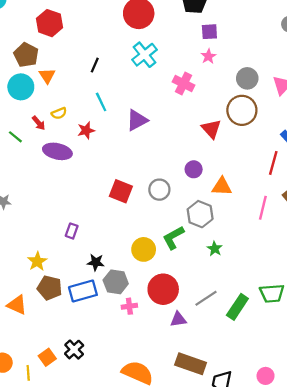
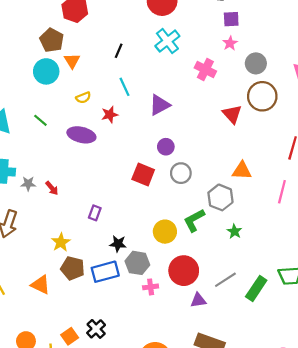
gray circle: (247, 78) -> (256, 63), moved
red arrow: (39, 123) -> (52, 188), moved
purple circle: (194, 169) -> (166, 147), moved

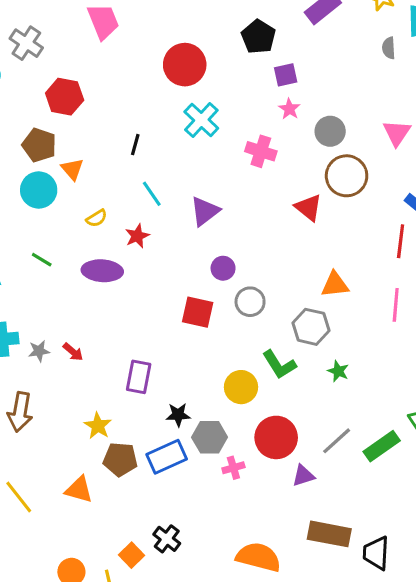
purple rectangle: (95, 213) -> (139, 377), size x1.5
green L-shape: (194, 220) -> (279, 365), turned -85
green rectangle: (256, 289) -> (382, 446), turned 30

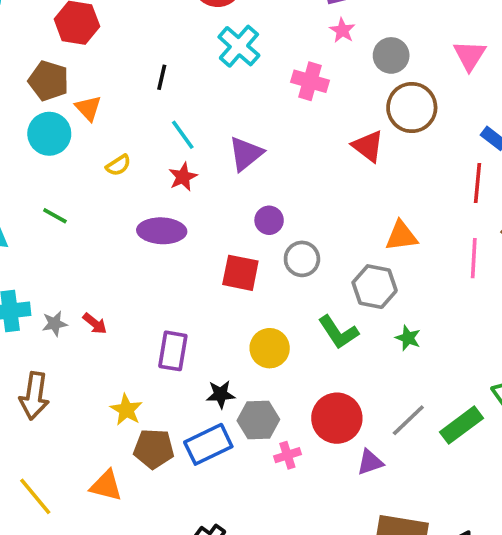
red star: (137, 236) -> (183, 177), moved
purple ellipse: (102, 271) -> (162, 231), moved
yellow circle: (241, 387) -> (270, 348), moved

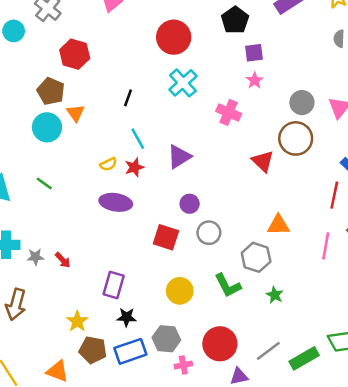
gray circle: (391, 55) -> (302, 103), moved
yellow semicircle: (118, 165) -> (108, 164), moved
black star: (221, 394) -> (126, 317), moved

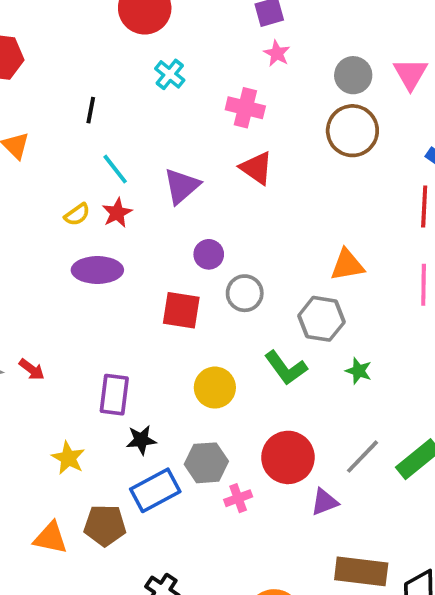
cyan cross: (183, 83) -> (170, 74), size x0.7
red triangle: (263, 161) -> (256, 168), moved
brown pentagon: (93, 350) -> (105, 525), moved

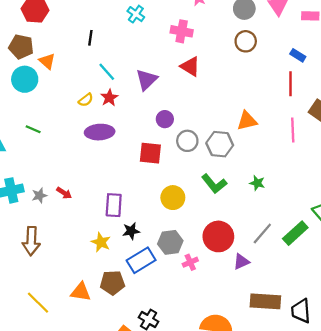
brown circle: (352, 131) -> (246, 41), size x0.7
gray hexagon: (321, 319) -> (220, 144), moved
yellow star: (68, 458) -> (101, 242), moved

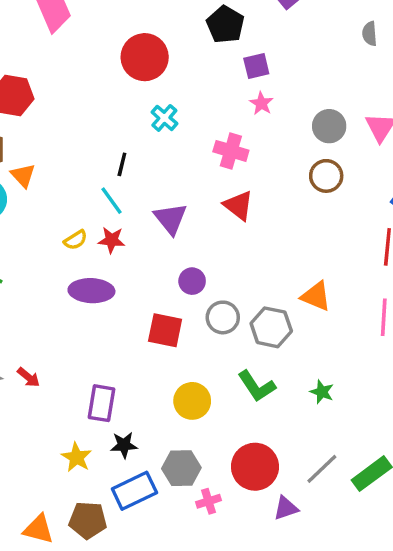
black line: (90, 38) -> (122, 164), moved
purple triangle: (147, 80) -> (171, 219), turned -30
red star: (109, 98) -> (112, 240), turned 30
orange triangle: (247, 121) -> (316, 296), turned 30

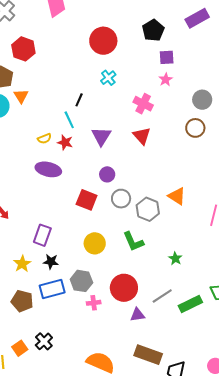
green star: (322, 392) -> (175, 258), moved

